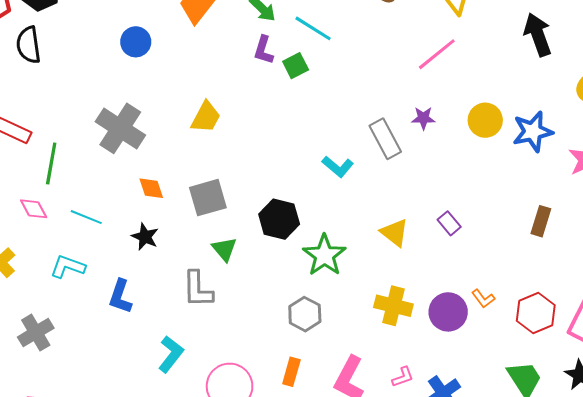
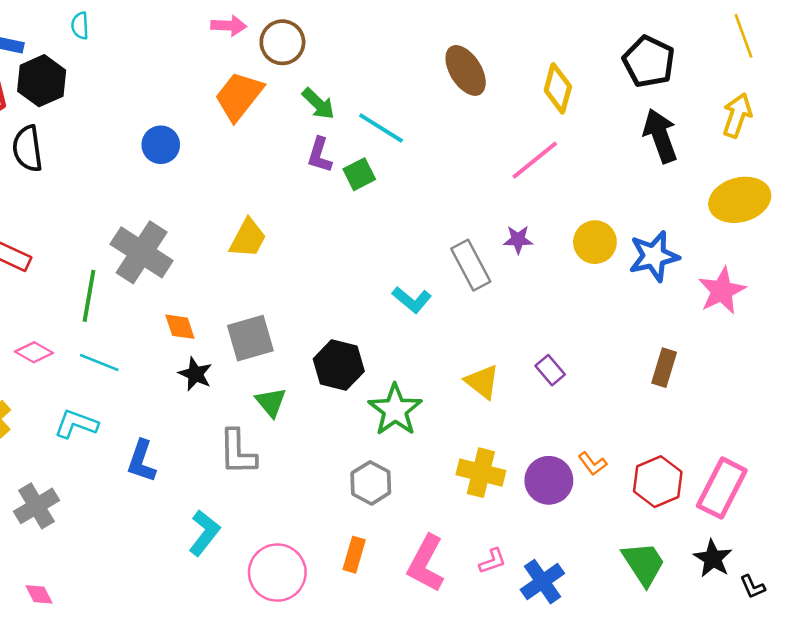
green line: (51, 163) -> (89, 296), moved
pink diamond: (34, 209) -> (34, 352), turned -32
black star: (145, 237) -> (195, 374), moved

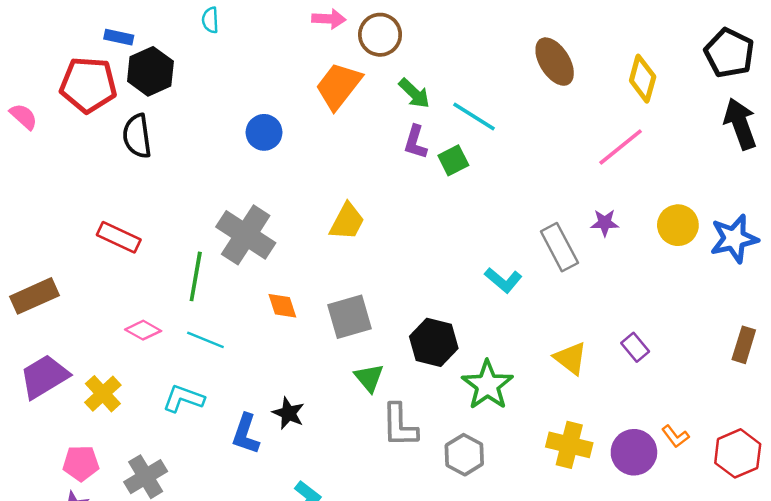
cyan semicircle: (80, 26) -> (210, 20), moved
black star: (195, 374) -> (288, 413), moved
gray L-shape: (238, 452) -> (400, 425), moved

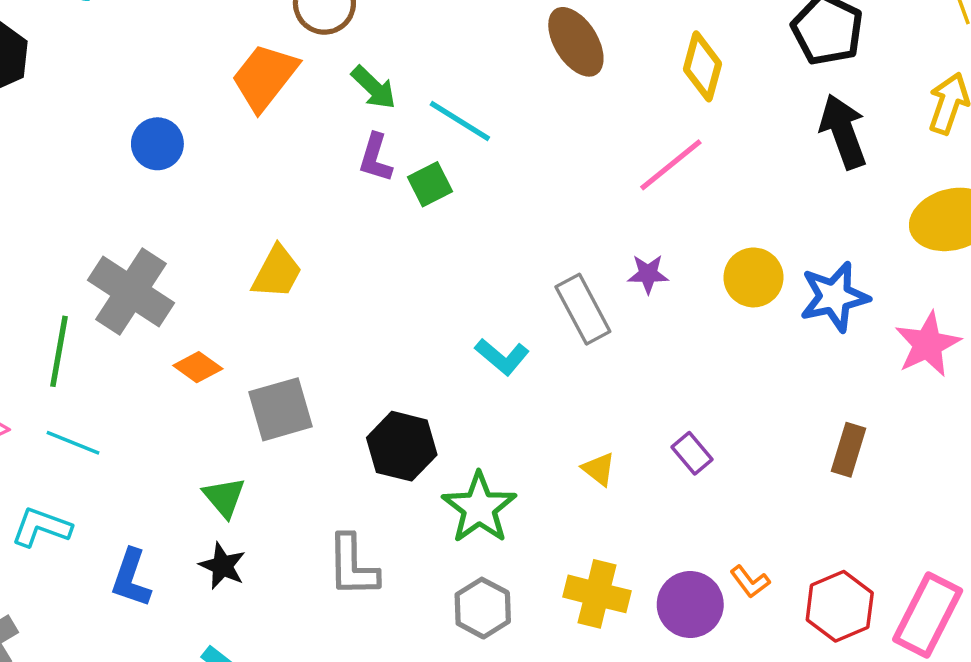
orange diamond: (282, 306) -> (198, 367), moved, turned -36
yellow triangle: (570, 358) -> (599, 469), size x0.7
green triangle: (369, 378) -> (224, 497), moved
black star: (288, 413) -> (222, 566), moved
gray hexagon: (464, 455) -> (483, 608), moved

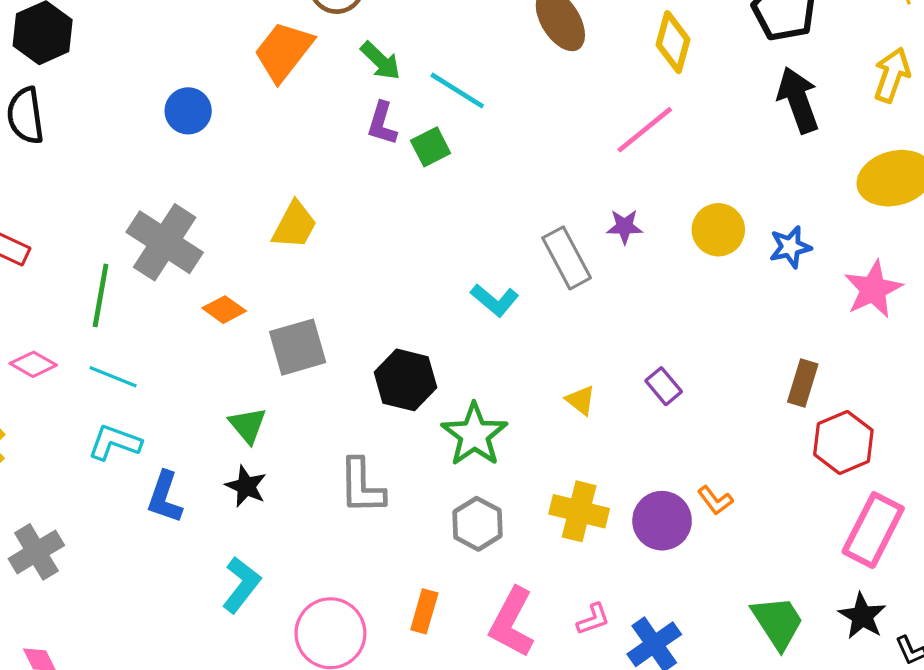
blue star: (834, 297) -> (790, 247), size x0.7
cyan L-shape: (41, 527) -> (115, 442), moved
red hexagon: (840, 606) -> (843, 442), moved

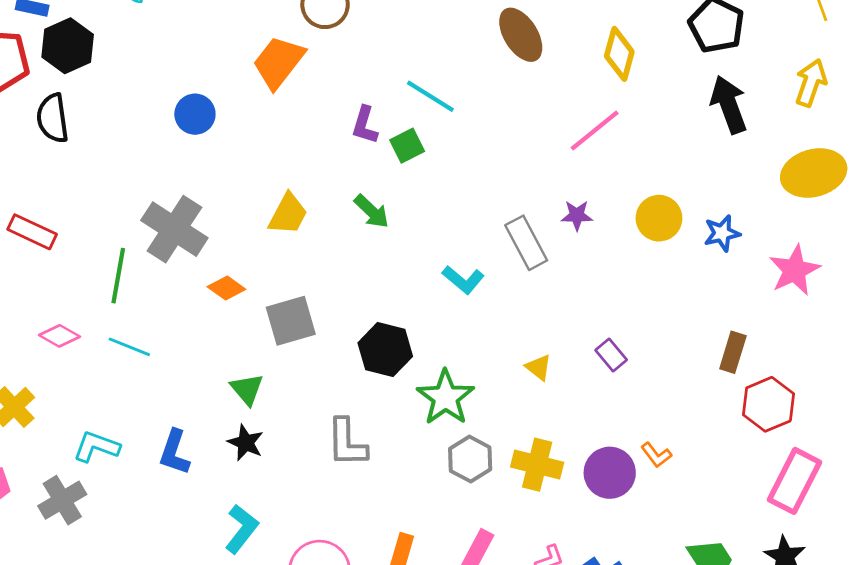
green arrow: (380, 61) -> (372, 211), moved
cyan L-shape: (115, 442) -> (96, 447), moved
gray hexagon: (477, 524) -> (470, 459), moved

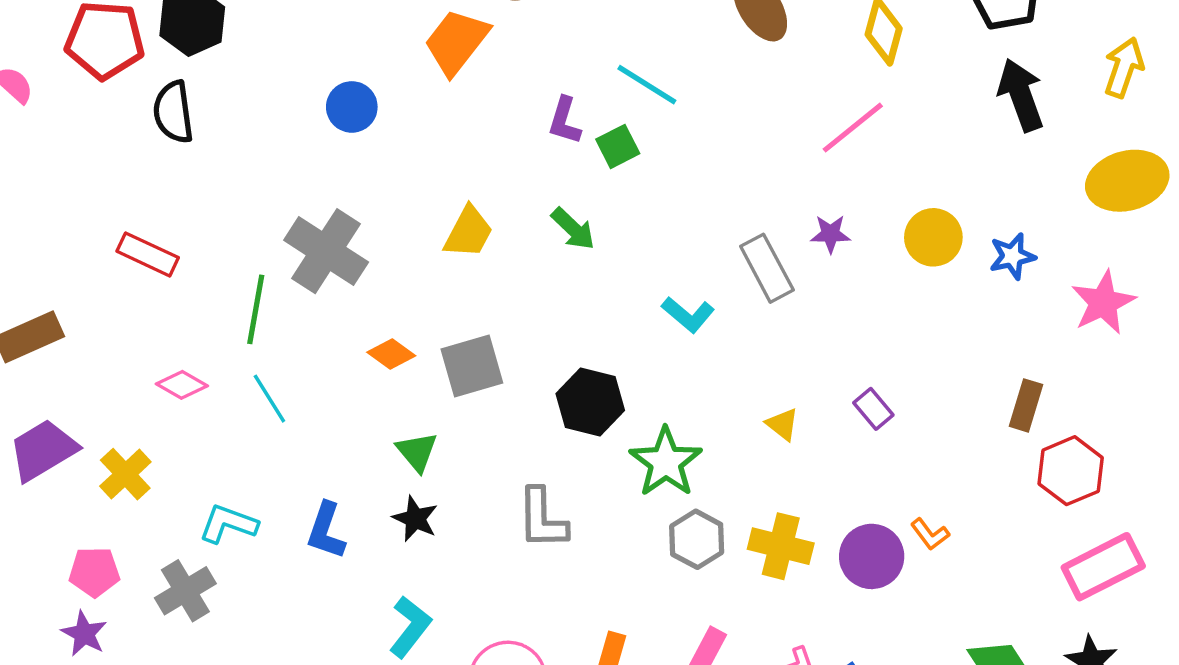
orange diamond: (226, 288) -> (391, 354), moved
cyan line: (129, 347) -> (269, 399), turned 36
pink rectangle: (794, 481) -> (1103, 567), turned 36

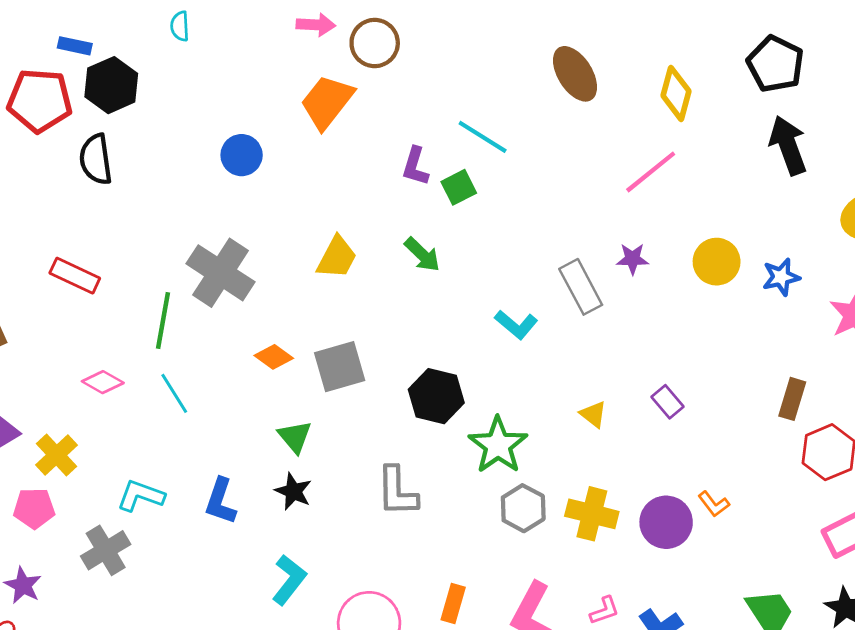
pink pentagon: (94, 572) -> (34, 508), moved

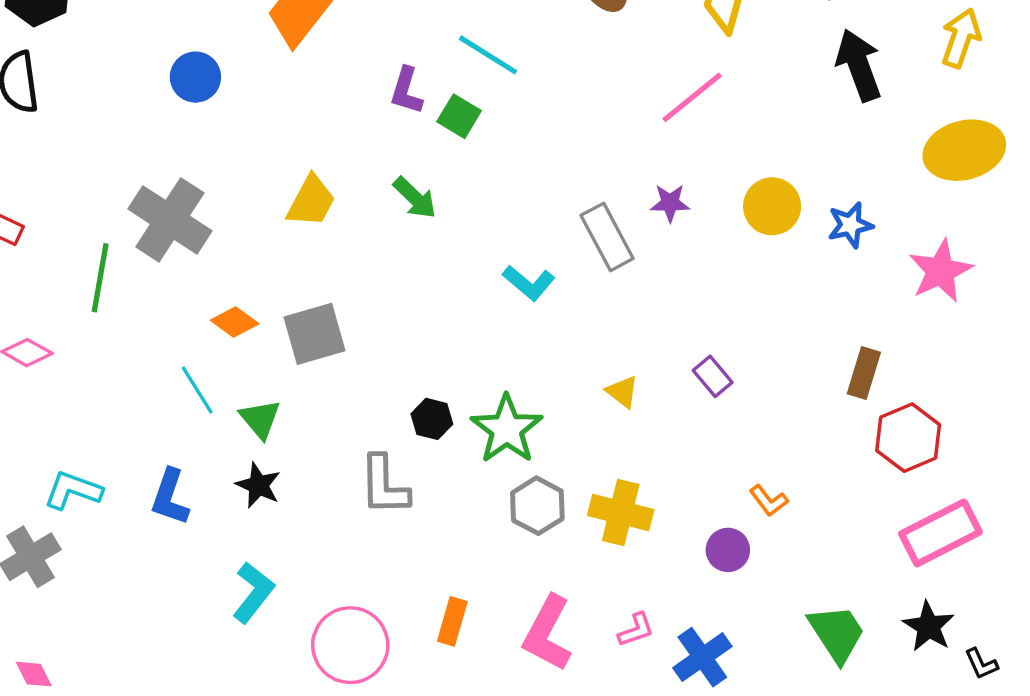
green square: (459, 187) -> (459, 116), turned -32
cyan line: (174, 393) -> (197, 390), moved
black hexagon: (436, 396) -> (432, 419), moved, size x0.6
purple circle: (666, 522) -> (728, 550), moved, size x0.7

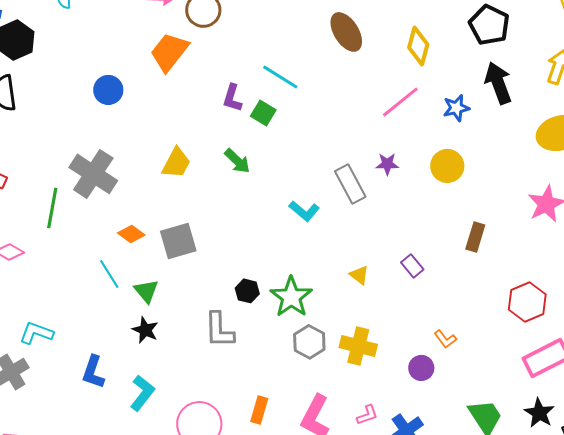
blue star: (850, 225) -> (456, 108), moved
brown rectangle: (864, 373) -> (475, 237), moved
blue L-shape: (170, 497) -> (93, 372), moved

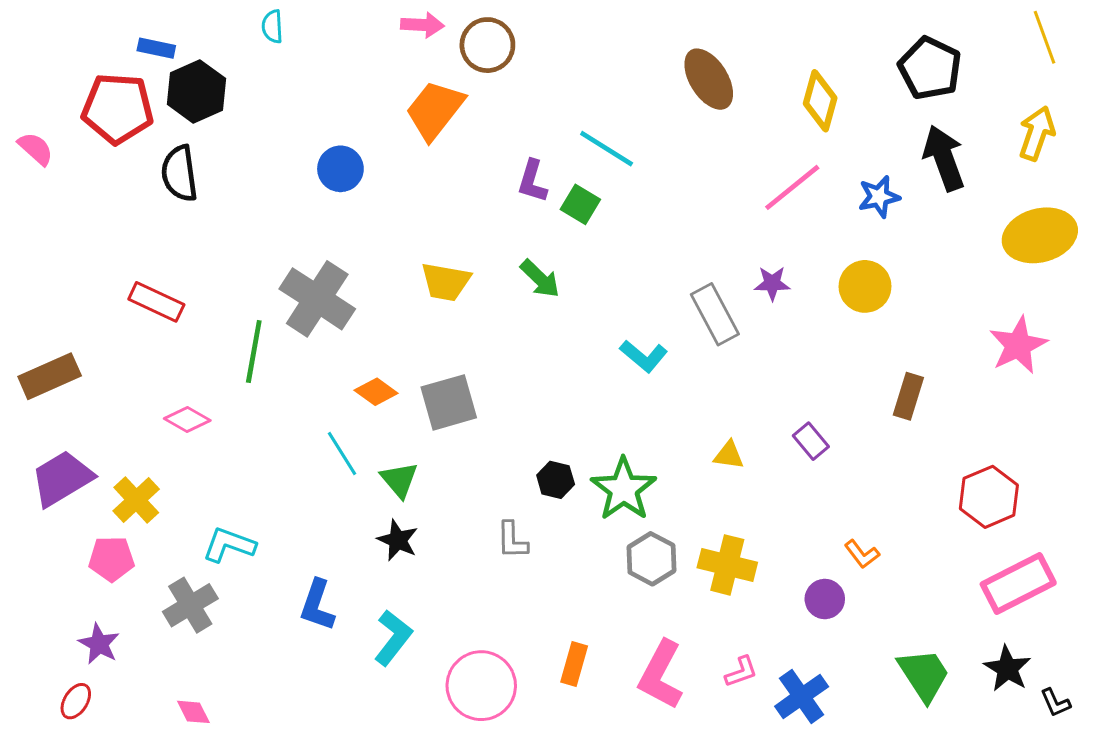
yellow trapezoid: (176, 163) -> (446, 282), turned 72
yellow triangle: (359, 275) -> (729, 455), turned -30
gray L-shape: (219, 330) -> (512, 540), size x0.7

